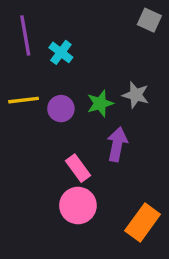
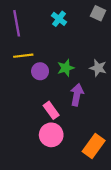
cyan cross: (61, 52) -> (59, 19), moved
gray star: (136, 95) -> (98, 68), moved
yellow line: (24, 100) -> (23, 56), moved

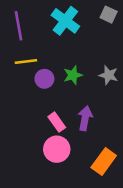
cyan cross: (59, 19) -> (65, 21), size x1.6
purple arrow: (77, 95) -> (85, 118), moved

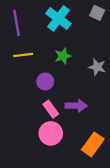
green star: (73, 75) -> (63, 56), moved
purple circle: (44, 79) -> (45, 81), moved
purple arrow: (85, 118) -> (76, 106), turned 80

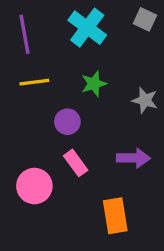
purple arrow: (76, 106) -> (133, 158), moved
pink circle: (51, 133) -> (34, 186), moved
orange rectangle: (93, 144) -> (115, 216), moved, turned -45

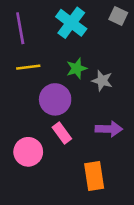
gray star: (145, 100) -> (102, 81), moved
purple circle: (67, 122) -> (55, 99), size x1.5

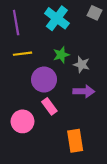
purple arrow: (109, 129) -> (84, 91), moved

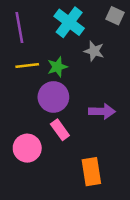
green star: (61, 55) -> (57, 67), moved
gray star: (82, 64) -> (94, 51), moved

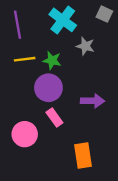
green star: (57, 67) -> (52, 60), turned 30

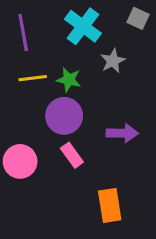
gray star: (85, 46) -> (113, 61), turned 30
pink circle: (25, 134) -> (20, 161), moved

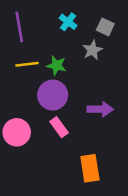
gray square: (138, 18) -> (105, 27), moved
cyan cross: (83, 26) -> (68, 22), size x0.6

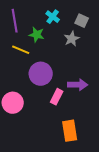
yellow line: (27, 64) -> (21, 50), turned 30
green star: (56, 65) -> (37, 35), moved
pink rectangle: (59, 127) -> (57, 97), moved, turned 63

